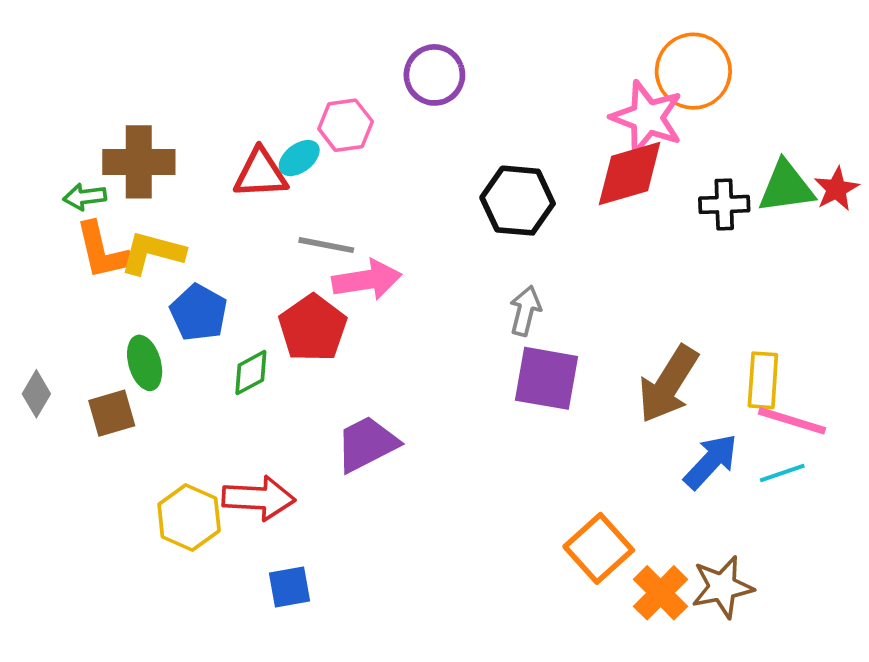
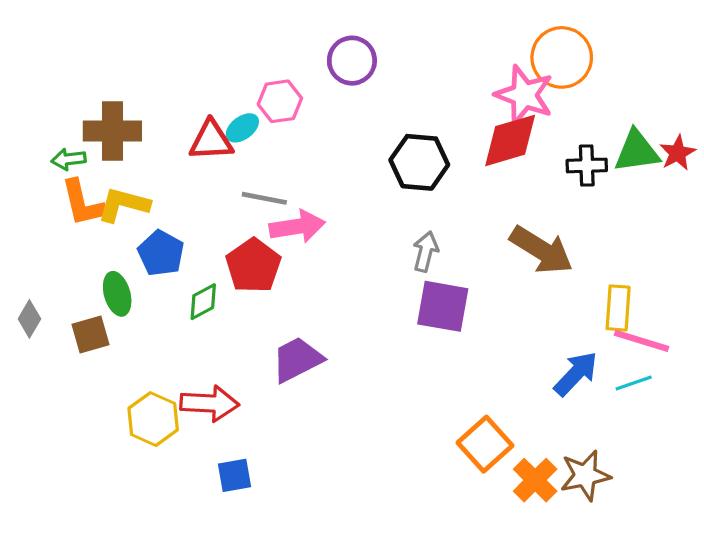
brown arrow: (668, 384) -> (541, 250), moved, turned -90

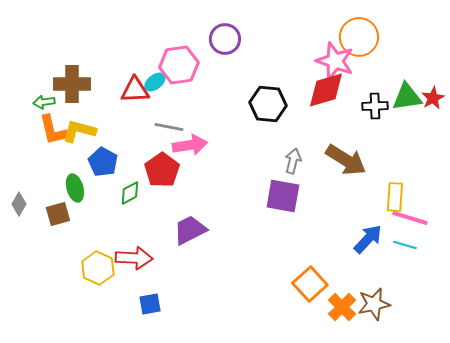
pink hexagon: (280, 101) -> (179, 65), size x1.4
gray arrow: (426, 252) -> (293, 161), moved
cyan line: (634, 383) -> (405, 245), turned 35

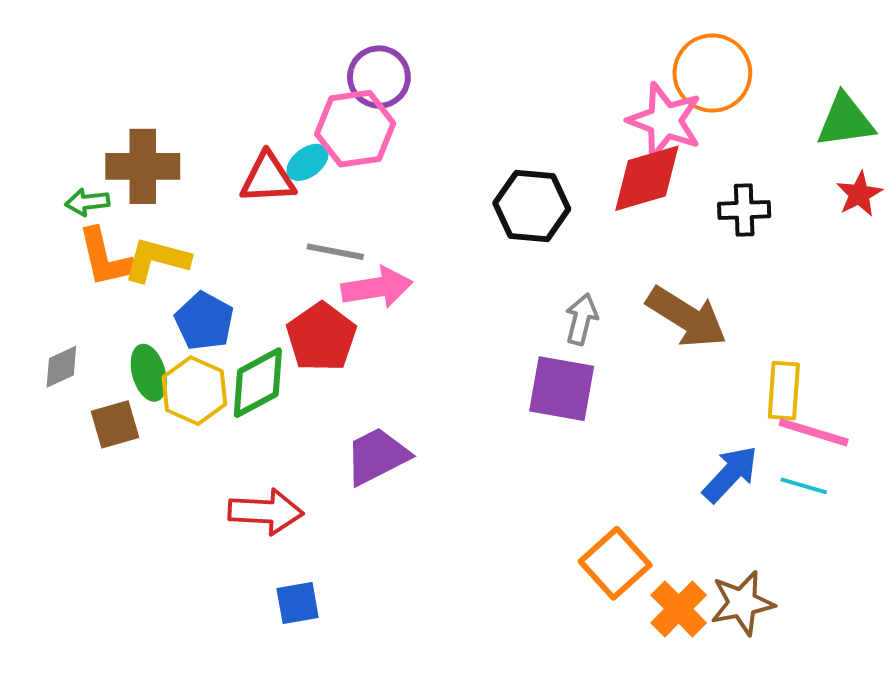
purple circle: (225, 39) -> (379, 77), moved
green triangle: (407, 97) -> (845, 121), moved
green diamond: (130, 193) -> (258, 383), size x1.5
gray diamond: (19, 204) -> (61, 367), moved, turned 35
yellow hexagon: (98, 268) -> (194, 391), moved

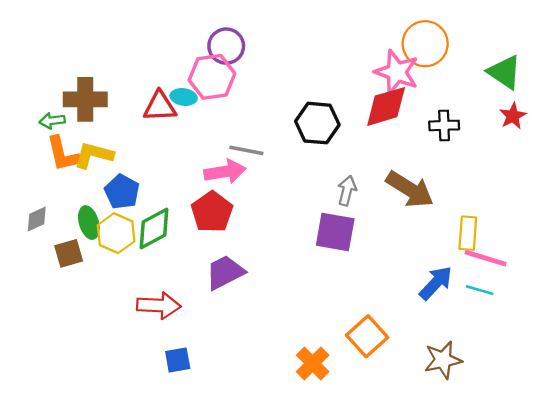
green triangle: (845, 121) -> (505, 72), turned 42
cyan ellipse: (308, 162) -> (184, 97), turned 45
gray line: (335, 252) -> (246, 150), moved
red pentagon: (321, 337) -> (212, 212), moved
orange cross: (679, 609) -> (313, 363), moved

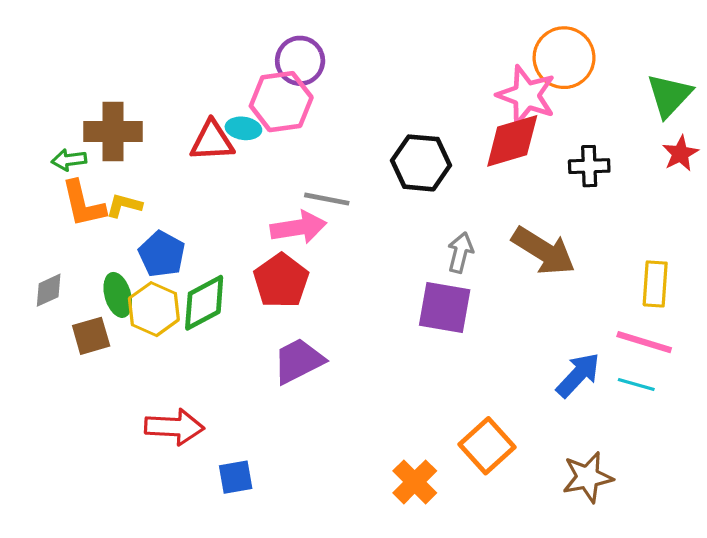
green triangle: (505, 72) -> (669, 95), turned 39
yellow L-shape: (94, 155) -> (124, 205), size x0.7
yellow rectangle: (468, 233) -> (655, 284), moved
red arrow: (159, 305) -> (174, 427), moved

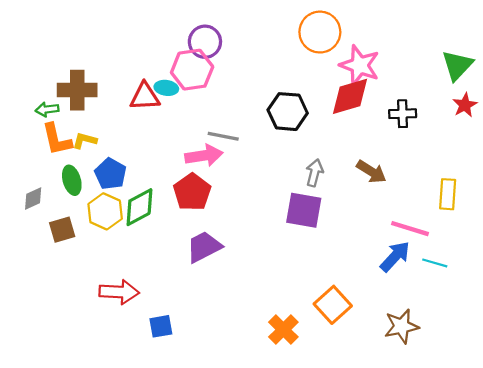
orange circle: (564, 58) -> (320, 32), moved
brown arrow: (544, 251) -> (371, 172), size x0.7
green ellipse: (118, 295) -> (72, 180), moved
pink line: (644, 342) -> (410, 229), moved

